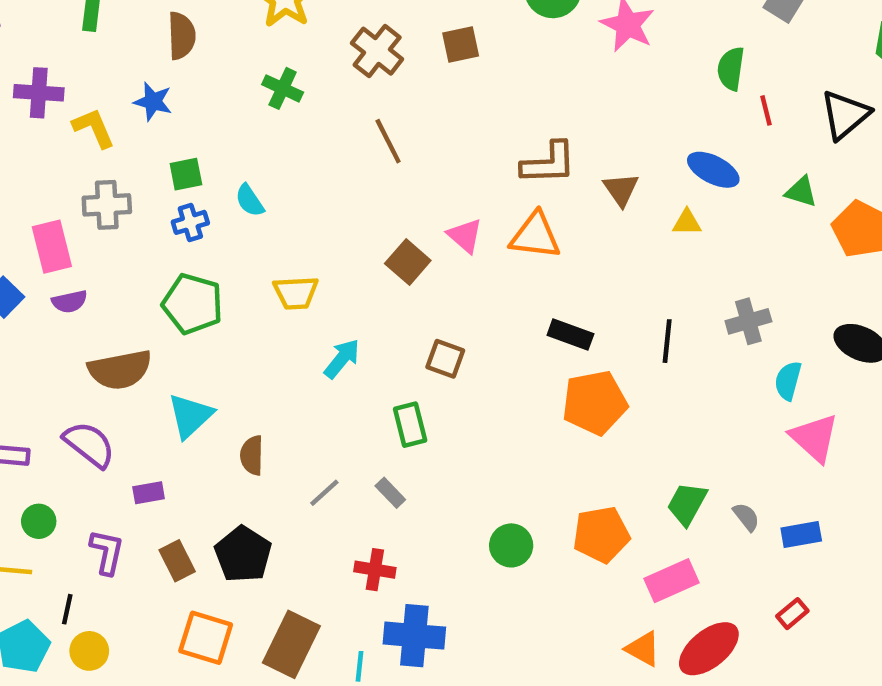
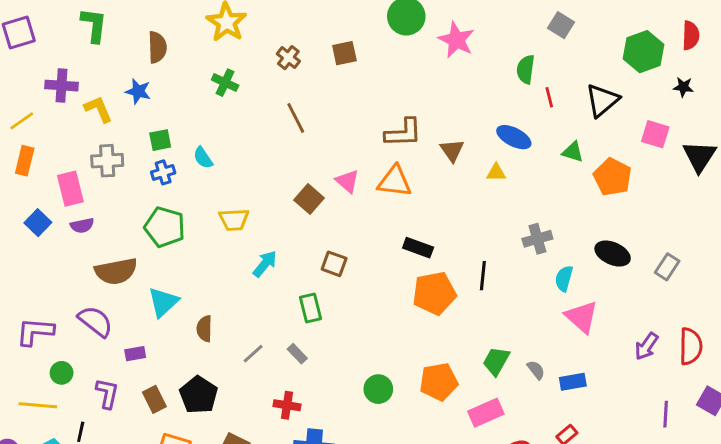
brown cross: (377, 51) -> (288, 58), size x0.7
black line: (667, 341) -> (483, 276), moved

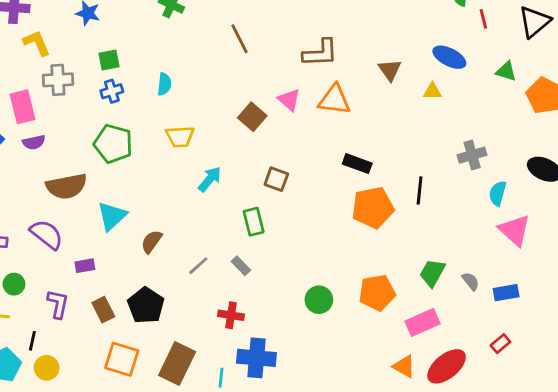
yellow L-shape: (98, 109) -> (37, 43), moved
brown L-shape: (403, 133) -> (320, 53), moved
cyan semicircle: (203, 158) -> (164, 84), moved, turned -140
brown semicircle: (204, 329) -> (152, 242), turned 35

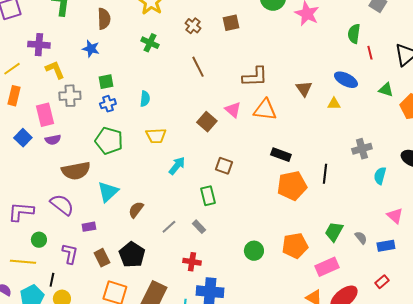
pink triangle: (515, 230) -> (395, 216), moved, size x0.7

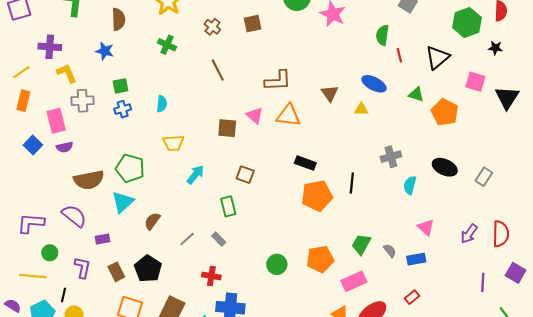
brown square: (207, 122) -> (227, 128), turned -36
green pentagon: (109, 141) -> (130, 168), moved

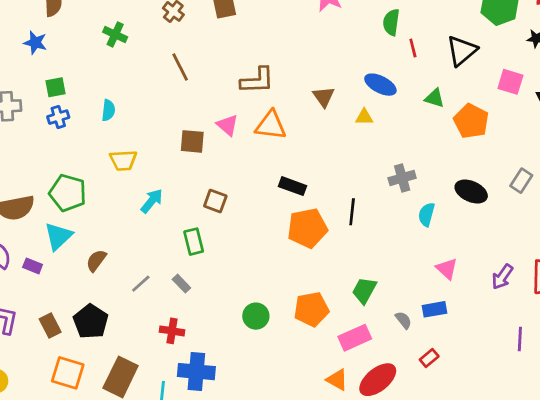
gray rectangle: (484, 177) -> (521, 181), moved
purple rectangle: (103, 239) -> (33, 266), moved, turned 32
gray semicircle: (390, 251) -> (403, 320), moved

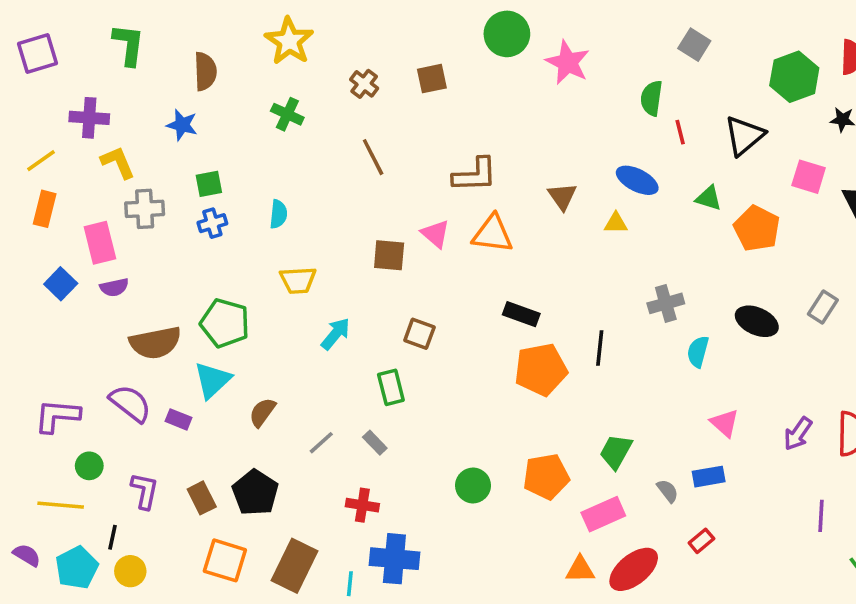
orange triangle: (337, 380) -> (580, 569), turned -30

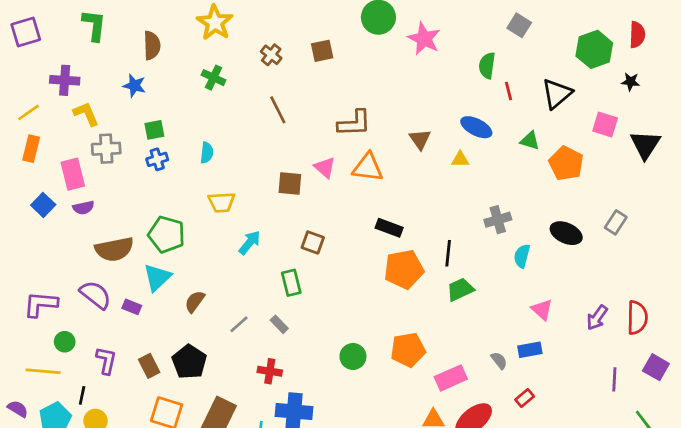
green trapezoid: (616, 452) -> (460, 289), moved, turned 36

